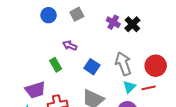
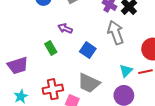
gray arrow: (123, 64) -> (116, 33), moved
purple trapezoid: (35, 90) -> (18, 66), moved

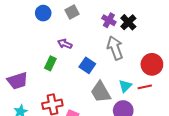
green rectangle: (51, 48) -> (50, 63), turned 56
gray trapezoid: (89, 83) -> (101, 92), moved, turned 35

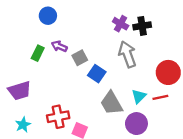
gray square: (72, 12) -> (80, 58), moved
black cross: (128, 22) -> (142, 26), turned 35
purple arrow: (65, 44) -> (59, 46), moved
green rectangle: (50, 63) -> (38, 53), moved

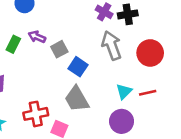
red circle: (168, 72) -> (150, 53), moved
gray trapezoid: (112, 103) -> (77, 99), moved

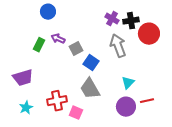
red circle: (150, 53) -> (149, 34), moved
red line: (148, 93) -> (147, 101), moved

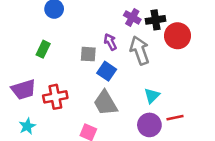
purple arrow: (58, 39) -> (110, 42), moved, turned 40
gray square: (76, 49) -> (88, 54), turned 32
red cross: (57, 101) -> (55, 97), moved

